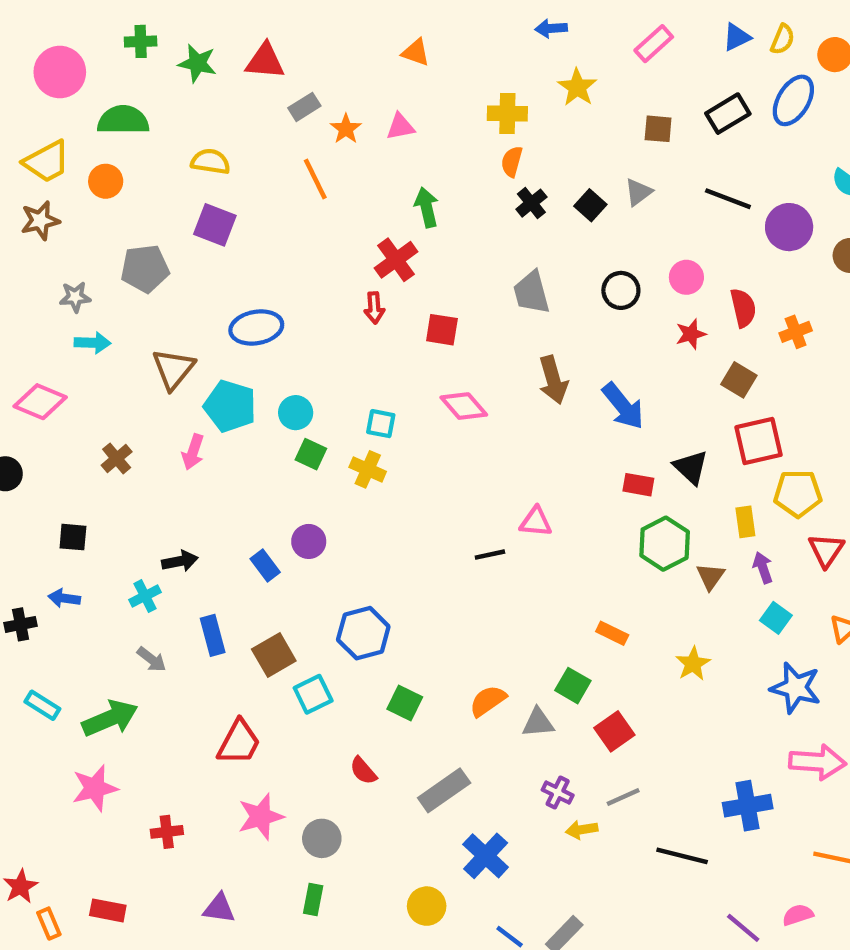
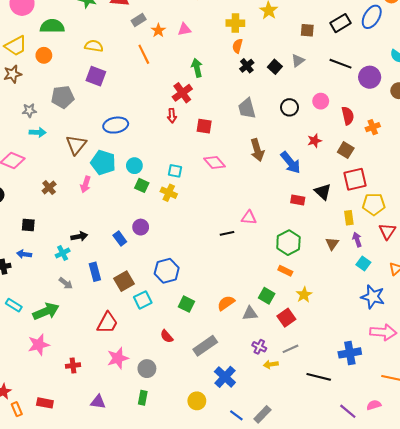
red star: (691, 334) -> (314, 141), moved
green hexagon: (665, 544) -> (288, 243), moved
yellow star: (693, 664) -> (304, 295), moved

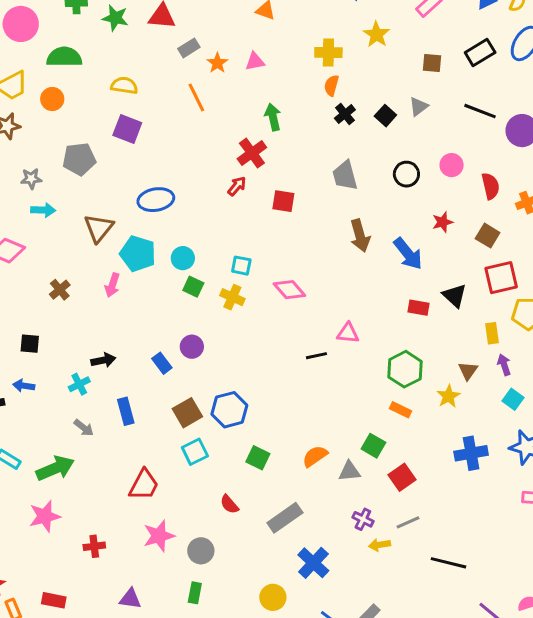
red arrow: (172, 116) -> (237, 186), turned -136
pink diamond: (215, 163) -> (289, 290), moved
brown square: (124, 281) -> (187, 413), moved
yellow star: (304, 295) -> (449, 396), moved
blue cross: (350, 353) -> (471, 453), moved

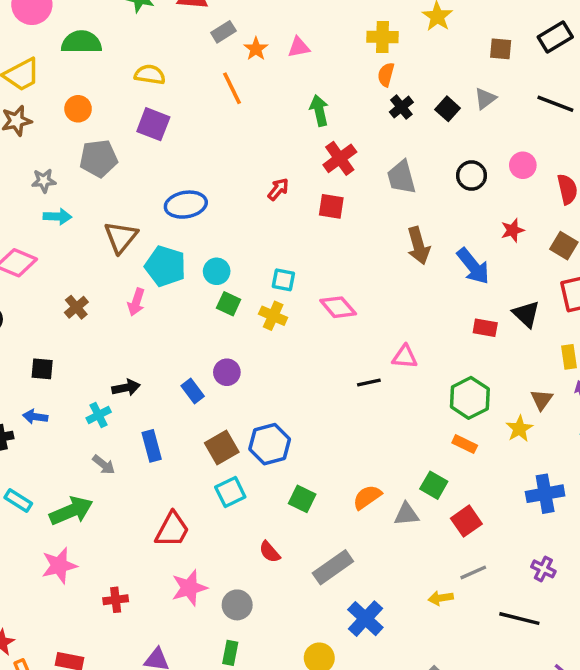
orange circle: (52, 99) -> (78, 109), moved
red cross: (252, 153) -> (340, 158), moved
purple cross: (363, 519) -> (543, 569), moved

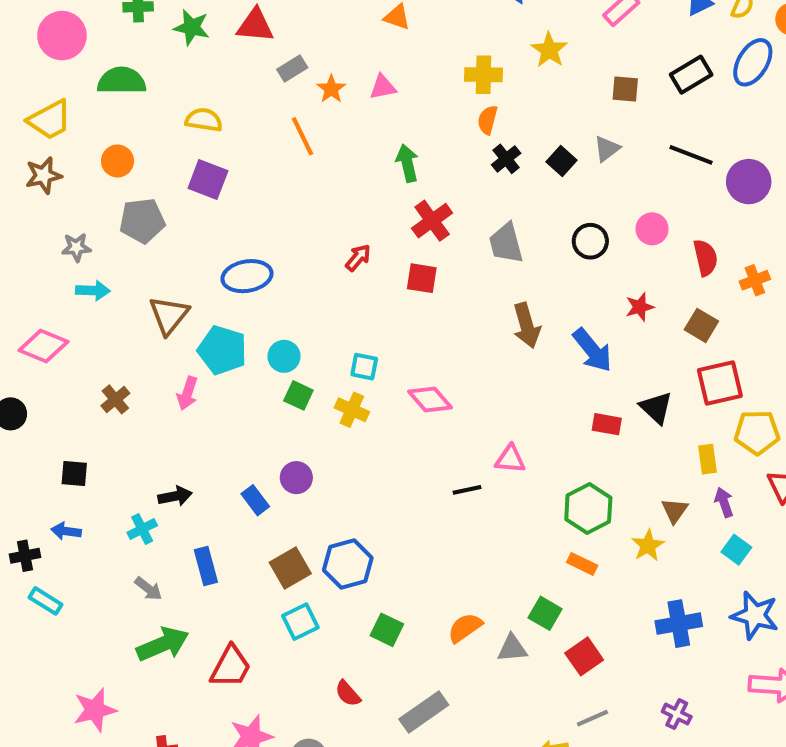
cyan rectangle: (18, 501) -> (46, 601), moved
green arrow: (71, 511) -> (163, 644), moved

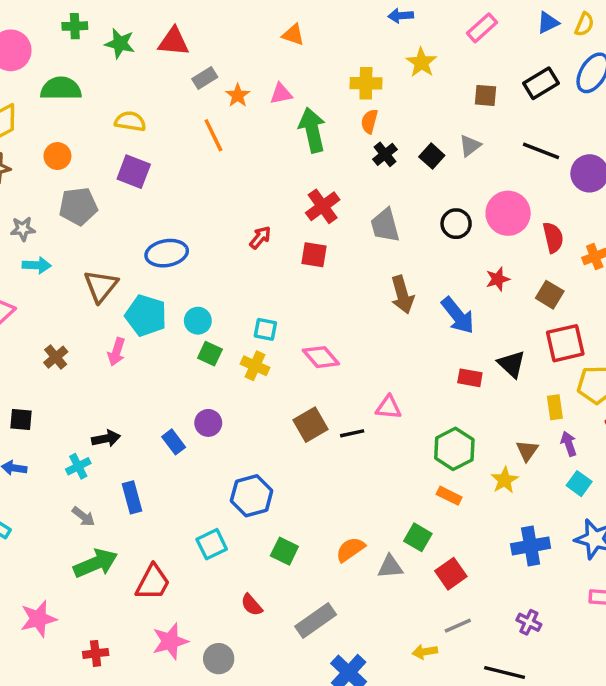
green arrow: (407, 163) -> (312, 130), moved, size x1.4
pink circle: (652, 229) -> (508, 213), size x1.6
brown square: (290, 568) -> (310, 425), moved

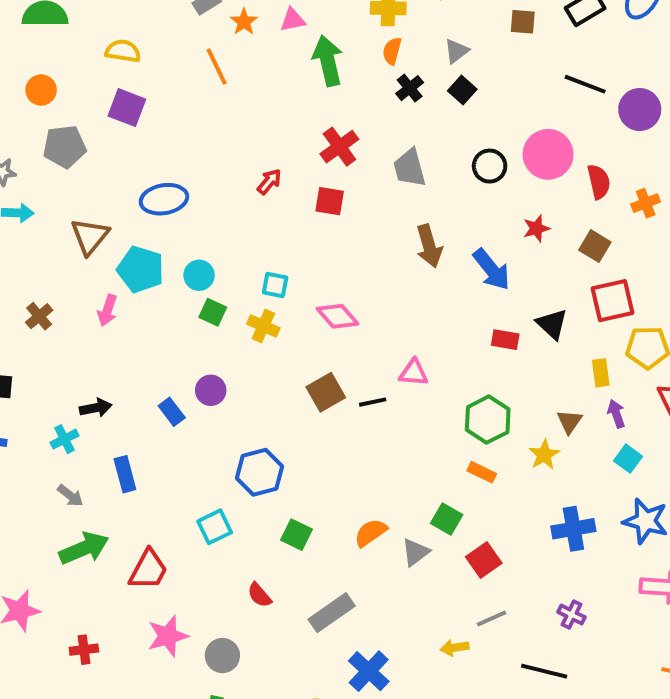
gray triangle: (470, 146) -> (456, 51), moved
gray triangle: (390, 567) -> (415, 552), turned -32

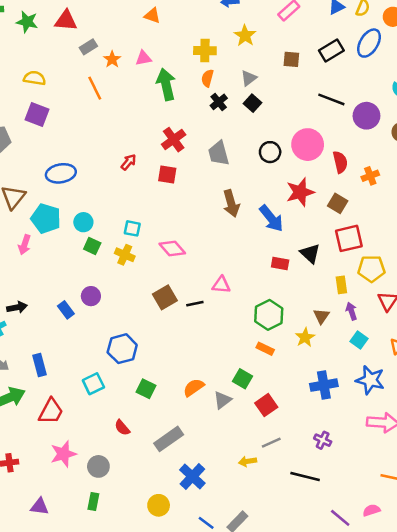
red star: (536, 228) -> (300, 192), size x1.6
blue rectangle: (125, 474) -> (40, 365), moved

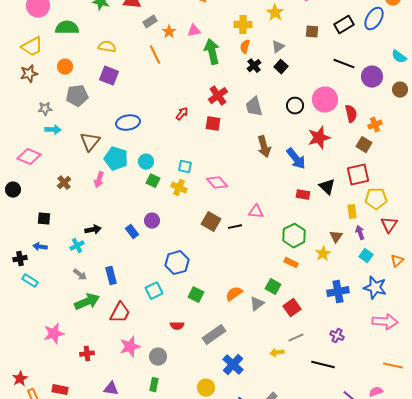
brown square: (338, 203) -> (364, 145), moved
brown square: (165, 297) -> (211, 222), turned -30
red semicircle: (122, 428) -> (177, 326), turned -48

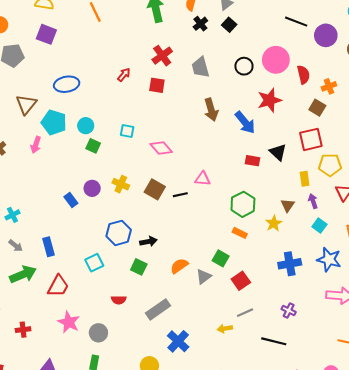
yellow cross: (179, 188) -> (121, 184), moved
black arrow: (93, 230) -> (148, 241), moved
pink star: (130, 347) -> (69, 322), turned -30

